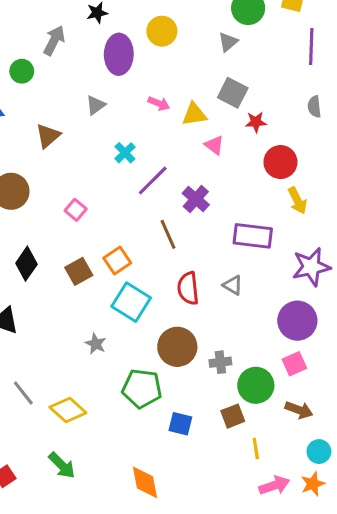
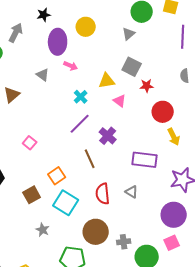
pink arrow: (159, 104) -> (71, 66), moved
gray triangle: (96, 105) -> (43, 75), turned -48
cyan cross: (125, 153) -> (81, 97), moved
brown square: (79, 271) -> (32, 195), moved

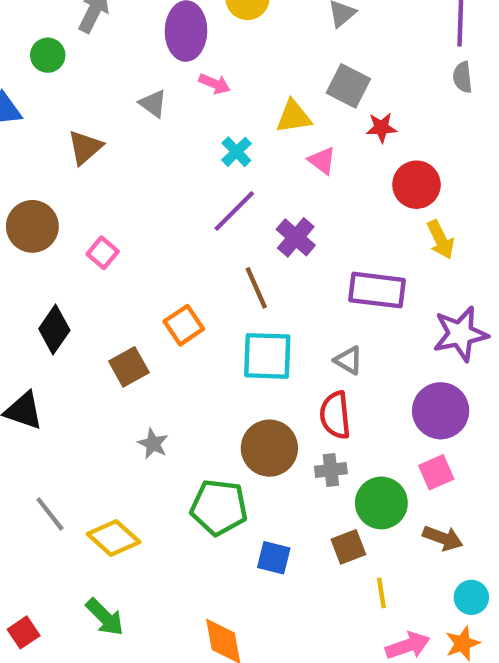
gray semicircle: (185, 76) -> (463, 77), moved
pink square: (30, 143) -> (103, 253), moved
red semicircle: (103, 194) -> (335, 415), moved
cyan square: (66, 203) -> (267, 356), moved, turned -30

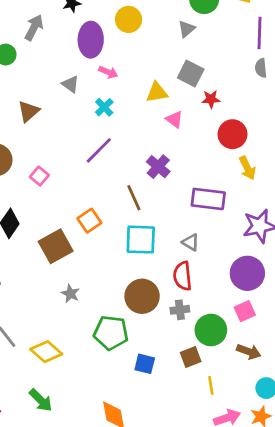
cyan cross: (236, 152) -> (104, 107), moved
purple line: (234, 211) -> (99, 150), moved
brown square: (129, 367) -> (56, 246), size x1.4

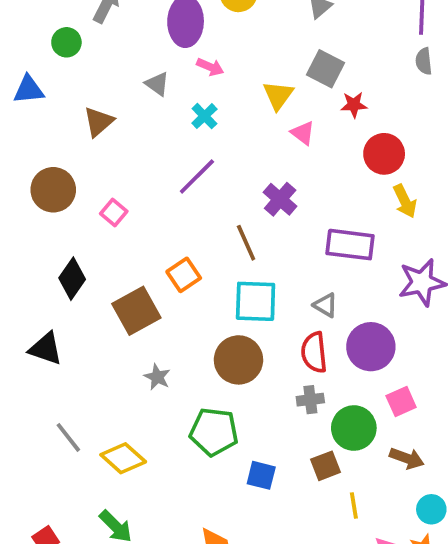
yellow triangle: (157, 92) -> (278, 95), turned -45
purple circle: (247, 273) -> (371, 347), moved
brown circle: (142, 296) -> (239, 360), moved

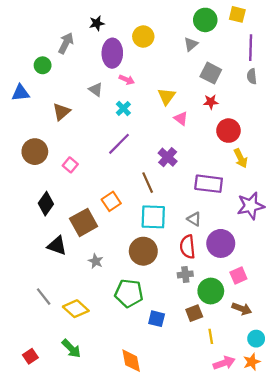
gray square: (325, 69) -> (211, 73), moved
black triangle: (46, 349) -> (57, 246), moved

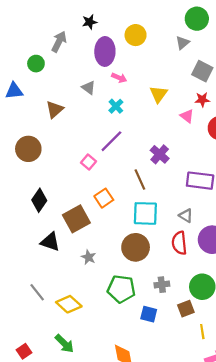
pink triangle: (181, 118) -> (187, 116), moved
pink square: (70, 165) -> (89, 162), moved
gray cross: (185, 274) -> (162, 285), moved

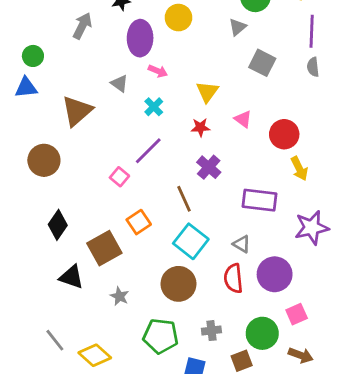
green circle: (36, 64) -> (33, 56), moved
red star: (202, 100) -> (200, 127), moved
brown triangle: (55, 109) -> (77, 111), size x1.4
cyan square: (145, 213) -> (191, 241), turned 36

